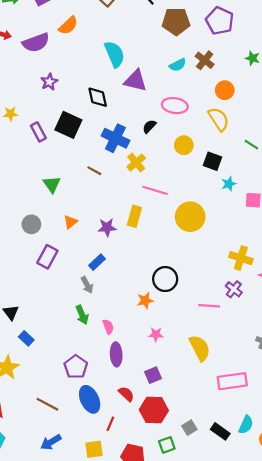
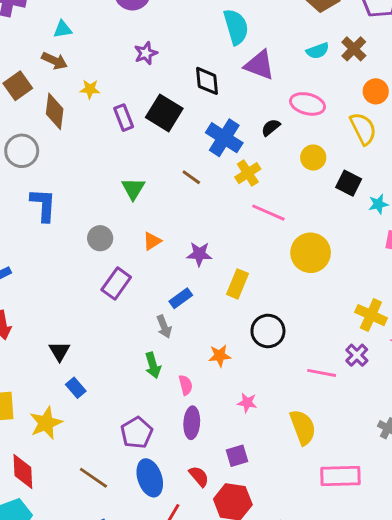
cyan star: (229, 184) -> (378, 204), moved
yellow rectangle: (134, 216) -> (237, 284), moved
orange star: (145, 300) -> (220, 356), moved

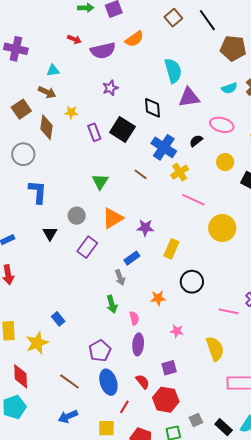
purple triangle: (259, 65) -> (189, 97), turned -30
orange triangle: (152, 241) -> (113, 218), size x1.6
black triangle: (59, 351) -> (50, 233), moved

